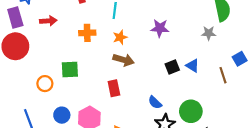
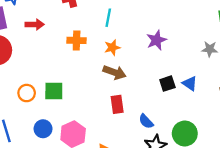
purple star: (160, 28) -> (156, 40), turned -30
green square: (70, 70) -> (54, 91), moved
red rectangle: (114, 88) -> (117, 104), moved

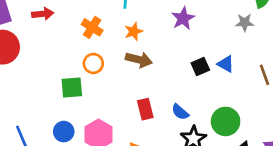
orange cross: (77, 40) -> (92, 27), turned 36
orange circle: (27, 93) -> (93, 63), moved
red rectangle: (117, 104) -> (145, 109), moved

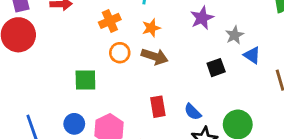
gray star: (245, 23) -> (235, 35), moved, turned -30
orange cross: (92, 27) -> (110, 21), turned 30
orange circle: (93, 63) -> (120, 53), moved
blue triangle: (226, 64) -> (252, 55), moved

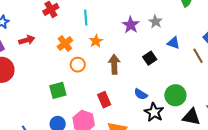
gray star: (235, 35) -> (155, 22), moved
brown arrow: (155, 56) -> (114, 64), moved, turned -96
red rectangle: (158, 107) -> (104, 100), moved

